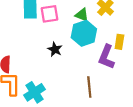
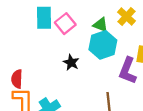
pink square: (50, 14) -> (65, 24), turned -30

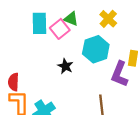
yellow cross: (126, 17) -> (108, 19), moved
green triangle: (101, 25) -> (71, 19), moved

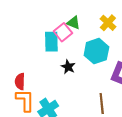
cyan rectangle: (39, 23) -> (51, 42), moved

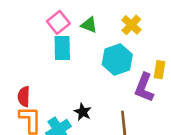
pink square: (63, 32) -> (58, 22), moved
black star: (68, 67) -> (83, 112), moved

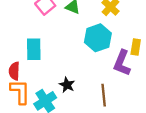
cyan rectangle: (62, 48) -> (34, 49), moved

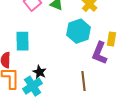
black star: (67, 85) -> (40, 72), moved

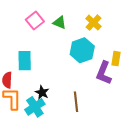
brown line: (84, 81) -> (76, 102), moved

